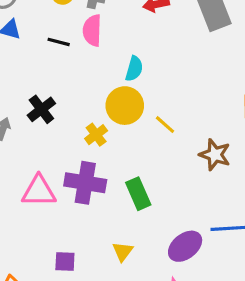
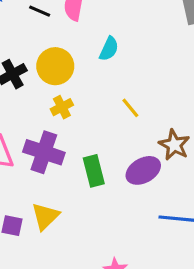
yellow circle: (125, 106) -> (55, 66), moved
purple ellipse: (185, 246) -> (143, 170), moved
yellow triangle: (123, 251) -> (45, 216), moved, size x1.4

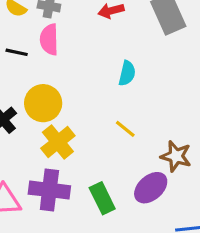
cyan semicircle: (109, 49) -> (127, 73), moved
yellow cross: (62, 107) -> (58, 142), size x1.5

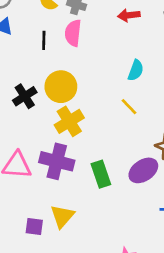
black line: (17, 52) -> (44, 40), turned 72
yellow line: (125, 129) -> (129, 107), moved

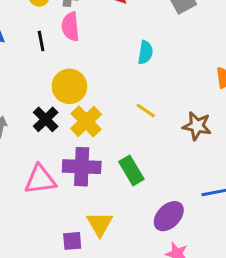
black cross: (25, 96) -> (46, 119), moved
yellow line: (129, 107) -> (146, 110), moved
purple ellipse: (143, 170) -> (169, 216), moved

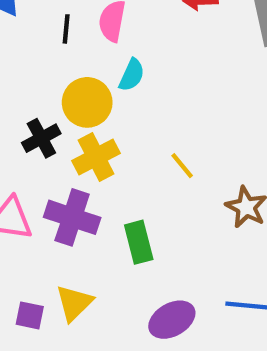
cyan semicircle: (145, 52) -> (132, 75), moved

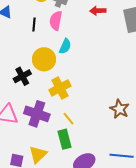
yellow cross: (96, 157) -> (60, 88), moved
yellow line: (182, 166) -> (69, 119), moved
green rectangle: (139, 242) -> (64, 139), moved

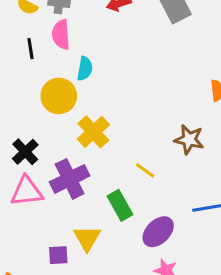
black cross: (22, 76) -> (25, 152), moved
purple cross: (37, 114) -> (70, 179), turned -30
yellow line: (69, 119) -> (145, 170), moved

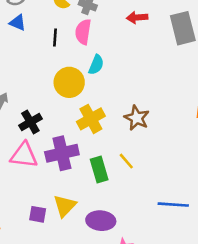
brown star: (189, 139) -> (137, 118), moved
green rectangle: (120, 205) -> (99, 170), moved
purple ellipse: (158, 232) -> (101, 221), moved, turned 36

